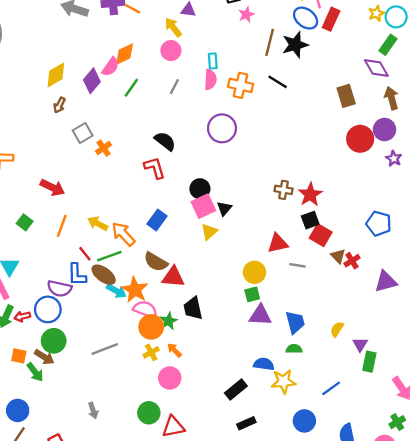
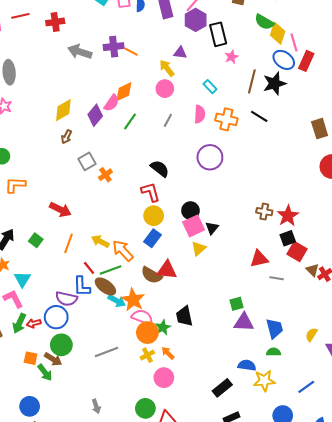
cyan rectangle: (213, 61) -> (210, 87), moved, turned -40
yellow circle: (254, 272) -> (154, 216), moved
red triangle: (173, 277) -> (167, 270), moved

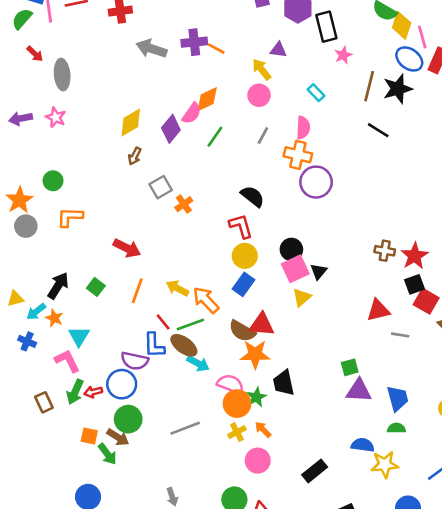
orange cross: (226, 119) -> (298, 155), moved
orange star: (133, 300) -> (255, 354), moved, turned -30
black rectangle: (222, 388) -> (315, 471), moved

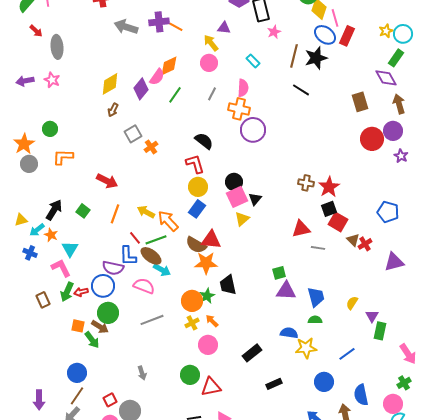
pink semicircle: (231, 384) -> (144, 286), moved

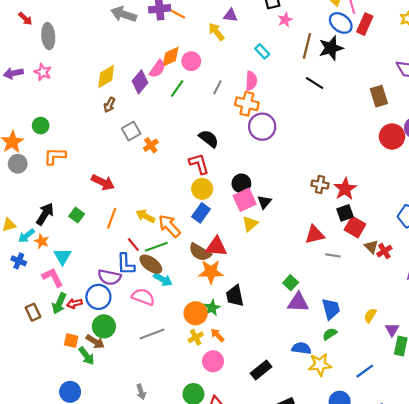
pink circle: (209, 63) -> (191, 61), moved
green square: (279, 273) -> (291, 283), turned -32
green semicircle: (315, 320) -> (330, 334), turned -32

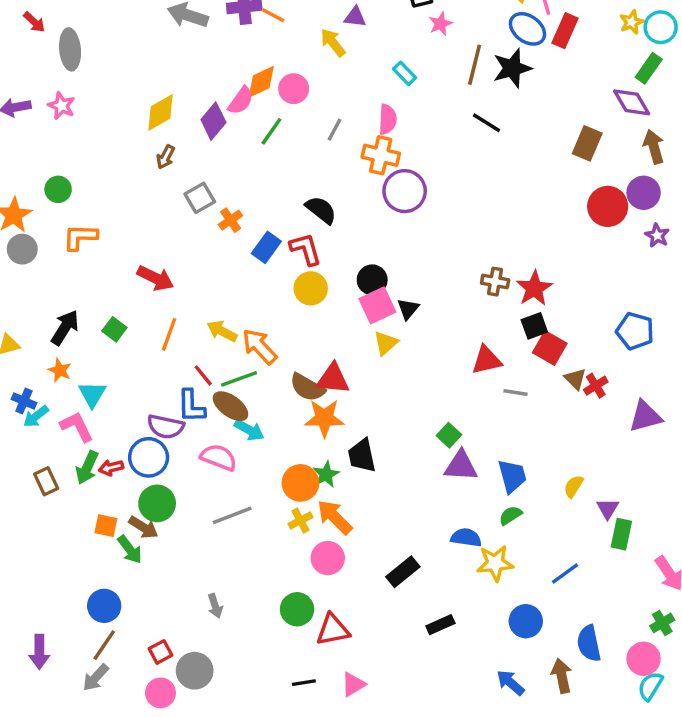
brown rectangle: (379, 96) -> (587, 143), turned 40
blue rectangle: (201, 213) -> (266, 247), moved
cyan arrow: (26, 236) -> (36, 416), moved
orange arrow: (217, 335) -> (335, 517), size x1.6

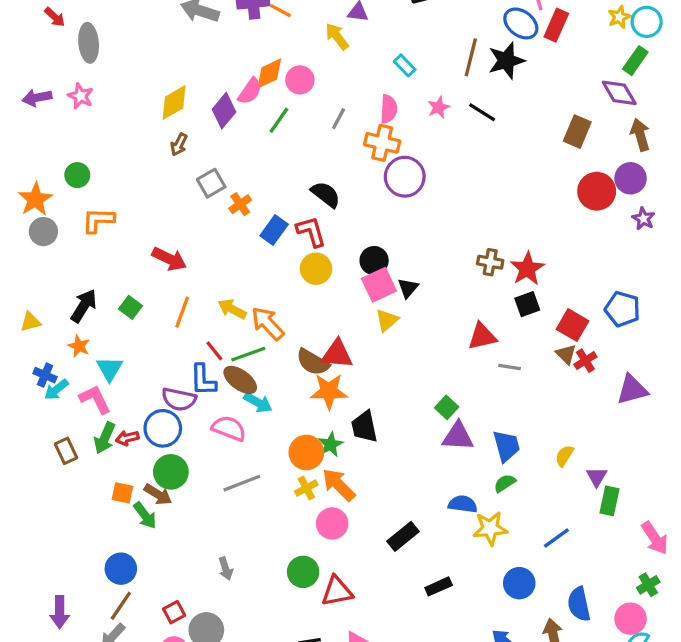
pink star: (440, 24) -> (439, 107), moved
red square: (550, 348) -> (572, 325), moved

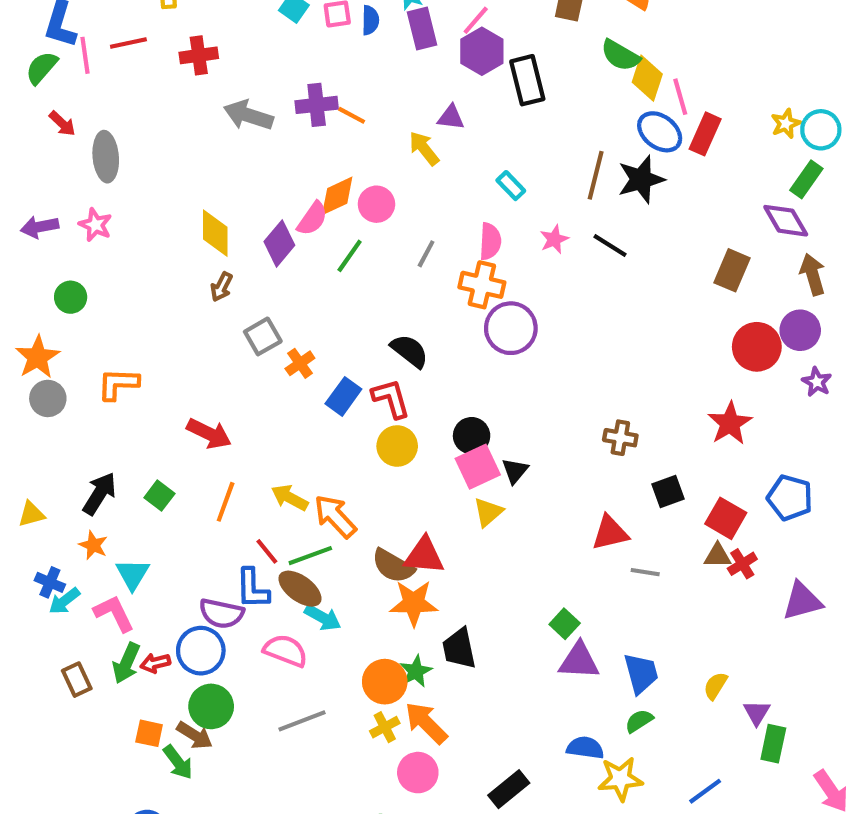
yellow diamond: (174, 103) -> (215, 233), turned -60
green circle: (77, 175) -> (71, 297), moved
red star: (527, 269) -> (730, 423), moved
brown triangle: (566, 354) -> (718, 556), turned -45

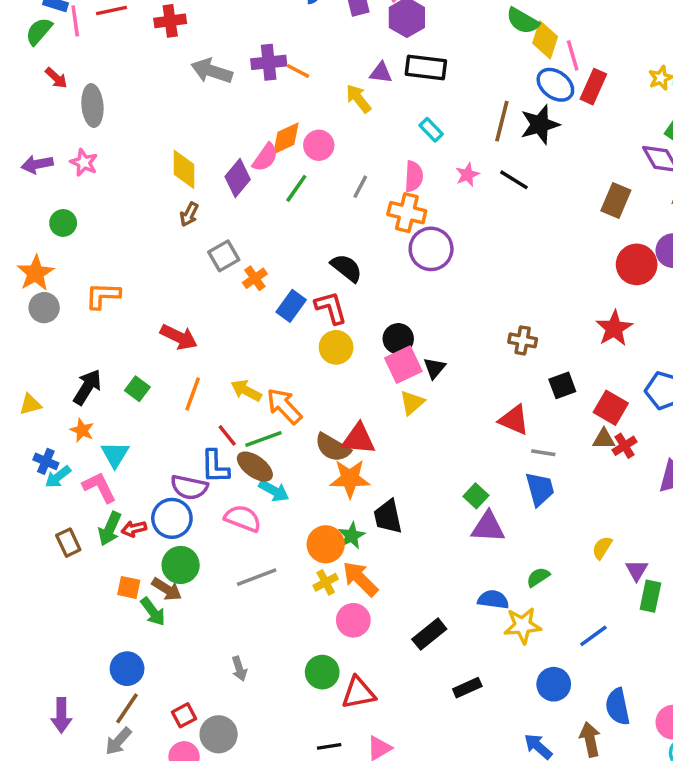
black rectangle: (527, 80) -> (426, 68), moved, turned -69
red triangle: (610, 533) -> (514, 420), turned 36
blue trapezoid: (641, 673) -> (540, 489), moved

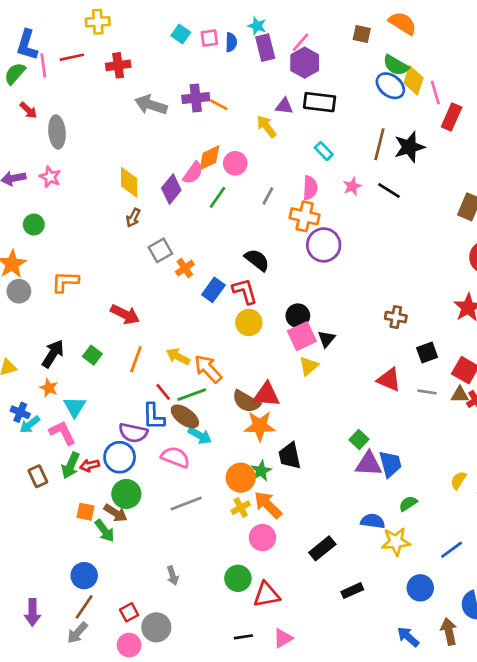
blue ellipse: (555, 85) -> (390, 86), moved
gray line: (543, 453) -> (427, 392), moved
blue trapezoid: (540, 489) -> (390, 464), moved

